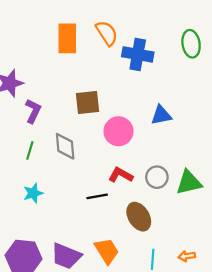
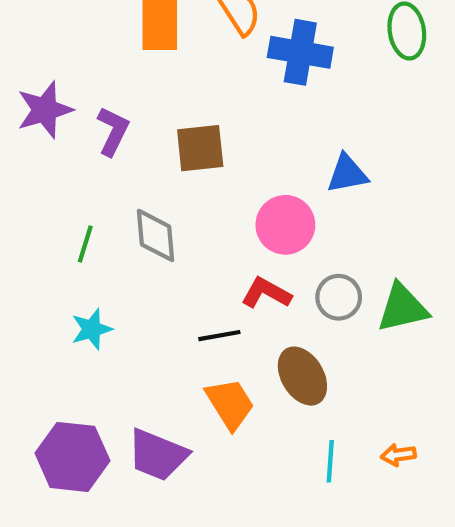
purple L-shape: (33, 111) -> (113, 131), moved
pink circle: (118, 131) -> (285, 225), moved
orange trapezoid: (107, 251) -> (230, 404), moved

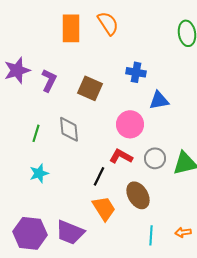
blue cross: (300, 52) -> (136, 72), moved, size x0.7
brown square: (200, 148) -> (90, 88), turned 30
black line: (219, 336) -> (99, 176), turned -54

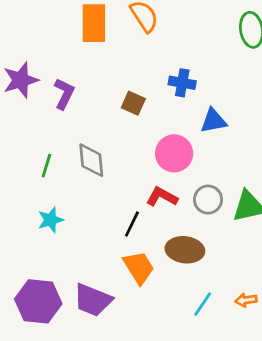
brown square: (90, 88) -> (133, 103), moved, size x0.7
brown ellipse: (138, 195) -> (185, 250), turned -52
cyan line: (151, 235) -> (203, 304), turned 30

